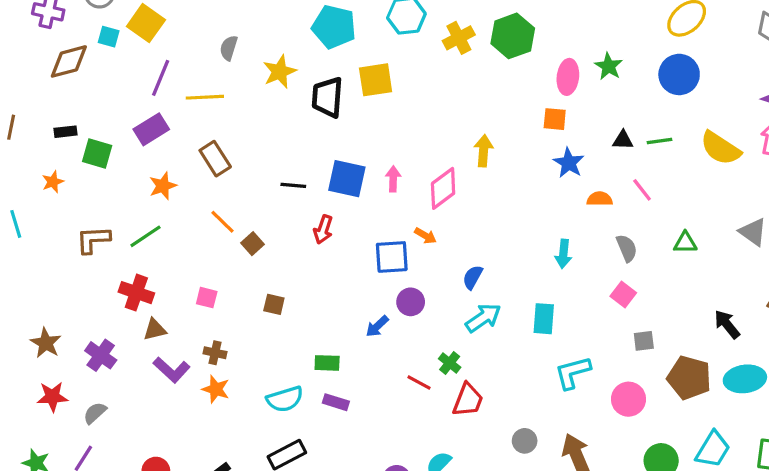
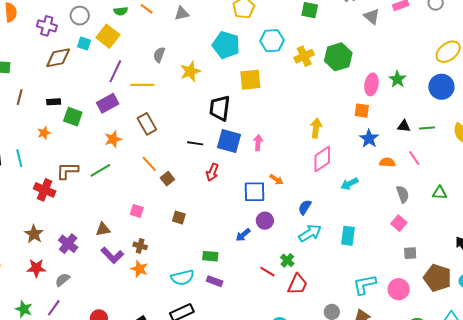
black trapezoid: (327, 97) -> (220, 108), moved
pink diamond: (443, 188) -> (322, 159), moved
cyan arrow: (563, 254) -> (349, 184), moved, turned 54
red cross: (136, 293) -> (45, 190), moved
cyan L-shape: (573, 373) -> (365, 285), moved

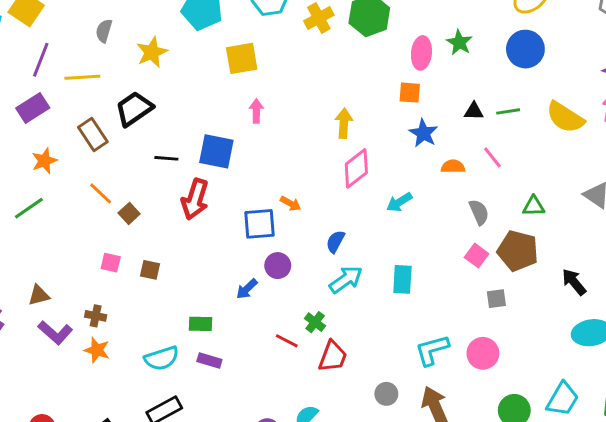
black trapezoid: (220, 108) -> (134, 109), moved, turned 52
pink arrow: (258, 143) -> (256, 111), moved
red arrow: (212, 172) -> (195, 199), size x1.5
pink square: (137, 211) -> (111, 263), moved
brown pentagon: (437, 278) -> (518, 251), moved

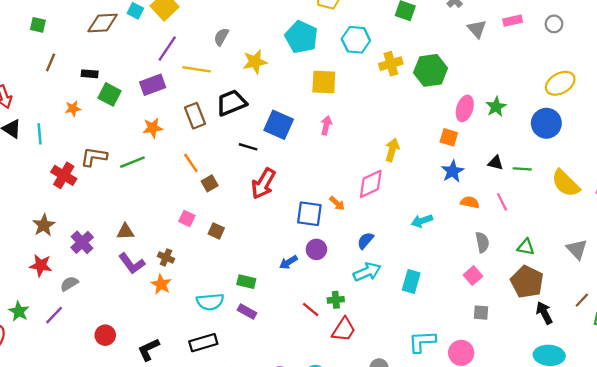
blue square: (216, 151) -> (279, 125), moved
pink diamond: (356, 168) -> (371, 184), moved
brown pentagon: (518, 251) -> (527, 282), moved
green cross: (315, 322) -> (336, 300), turned 35

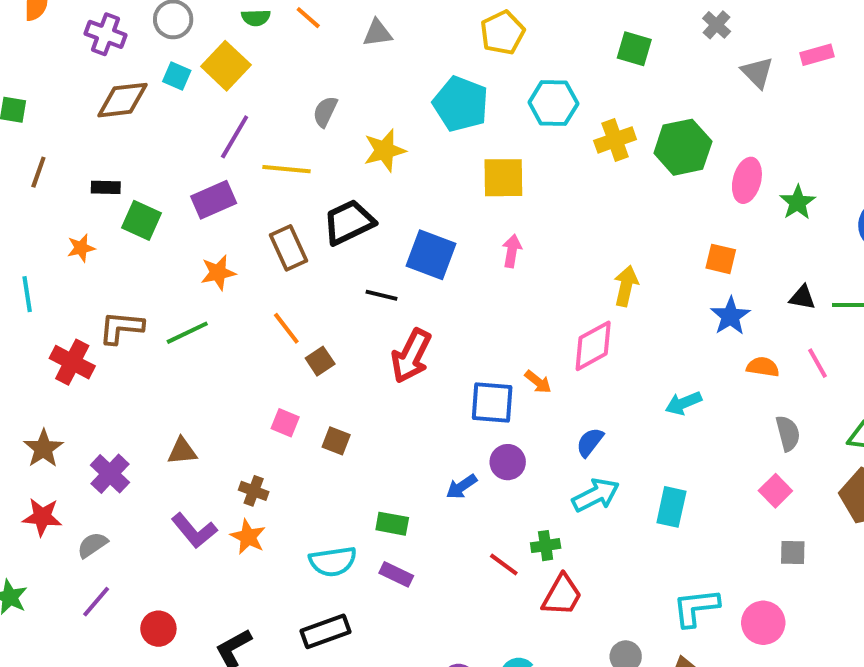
pink ellipse: (465, 108) -> (747, 180), moved
purple L-shape: (132, 264) -> (194, 531), moved
purple line: (54, 315) -> (96, 602), moved

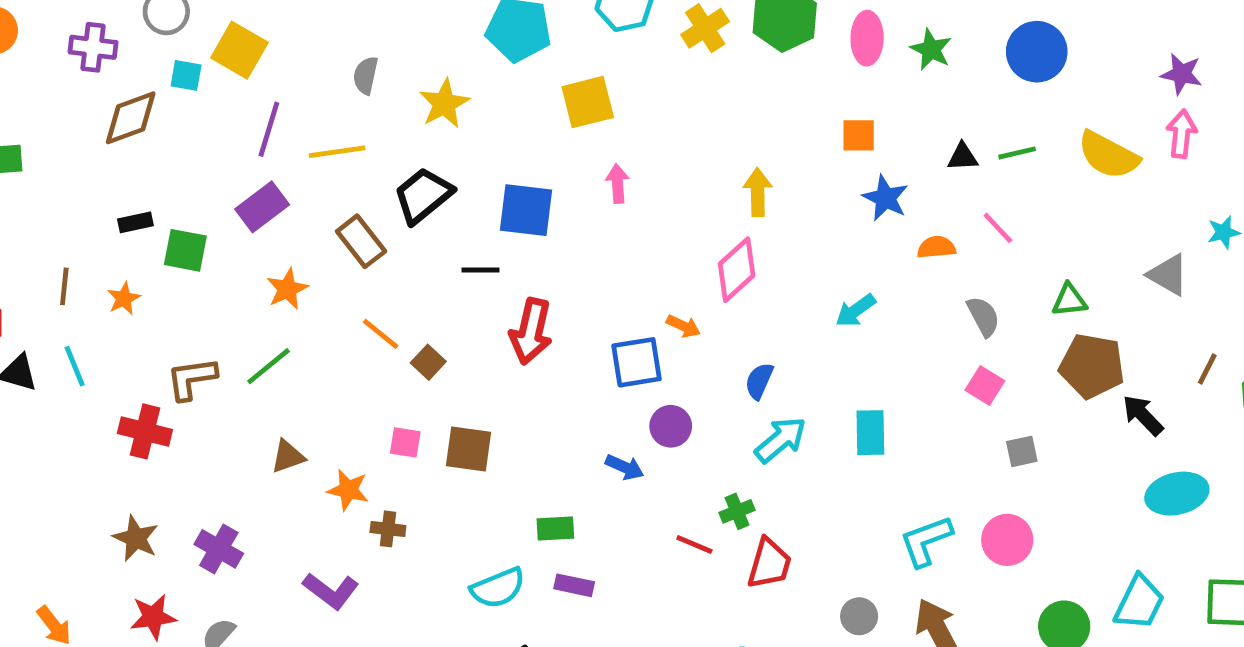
brown line: (38, 172) -> (64, 286), moved
brown square: (336, 441) -> (469, 449), size x1.5
brown triangle: (182, 451) -> (288, 456), moved
blue arrow: (461, 487) -> (625, 467), turned -108
orange star: (248, 537) -> (348, 490), moved

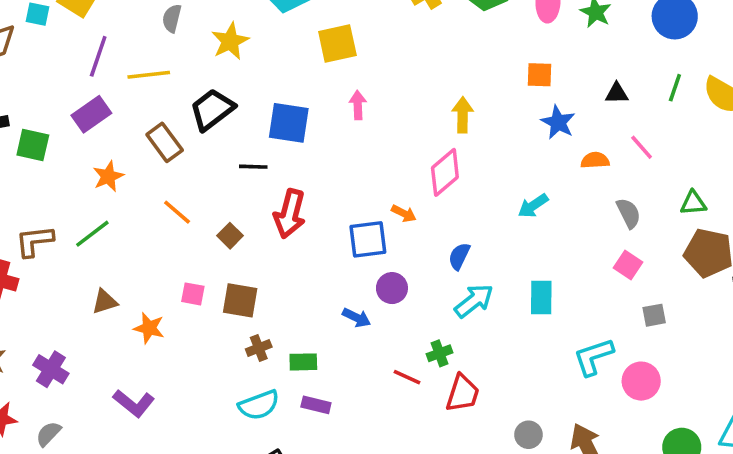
green line: (1017, 153) -> (675, 88), moved, turned -60
brown square: (428, 362) -> (230, 236), moved
brown cross: (388, 529) -> (259, 348), moved, turned -30
cyan L-shape: (926, 541) -> (593, 357), moved

